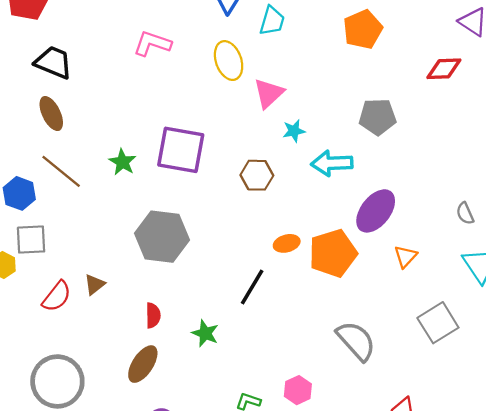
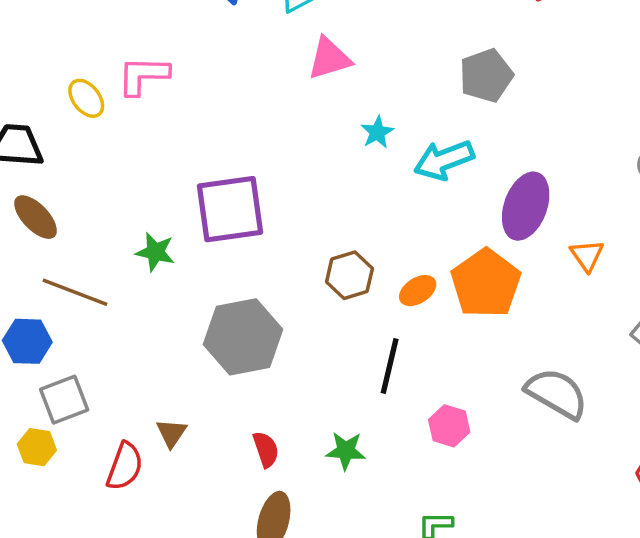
yellow ellipse: (229, 61) -> (86, 98), moved, size x0.7
pink triangle: (269, 93) -> (329, 58), moved, turned 44
brown hexagon: (257, 175) -> (349, 275), moved
pink hexagon: (298, 390) -> (449, 426), moved

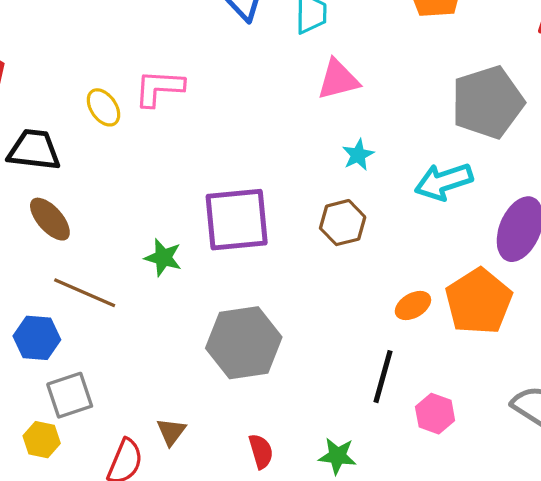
gray pentagon: (486, 75) -> (488, 102), size x1.4
cyan star: (377, 132) -> (358, 155), moved
brown hexagon: (349, 275) -> (343, 223), moved
pink hexagon: (449, 426) -> (435, 414), moved

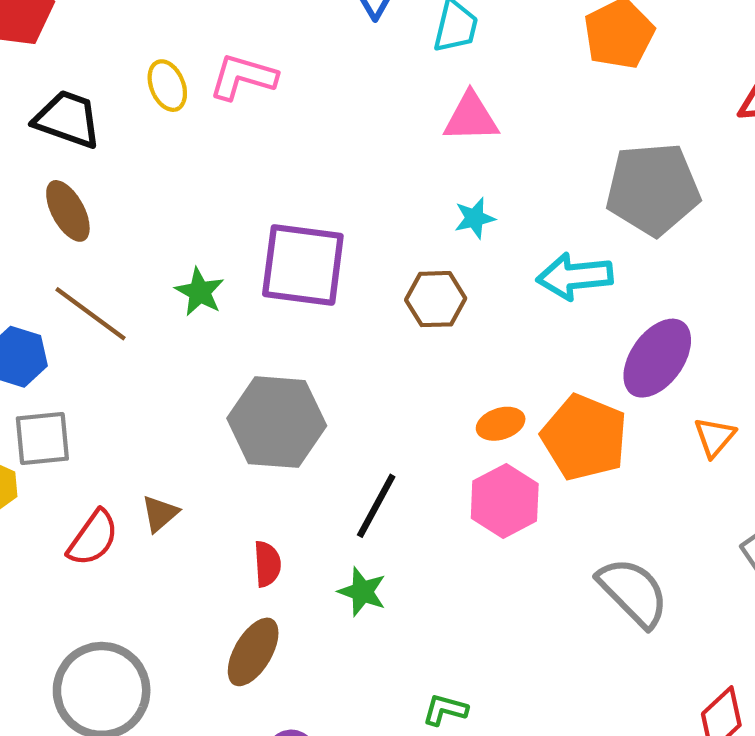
orange pentagon: (479, 301) -> (584, 437), turned -30
black line: (383, 377) -> (376, 506), moved
pink hexagon: (435, 414) -> (505, 501), moved, size x1.4

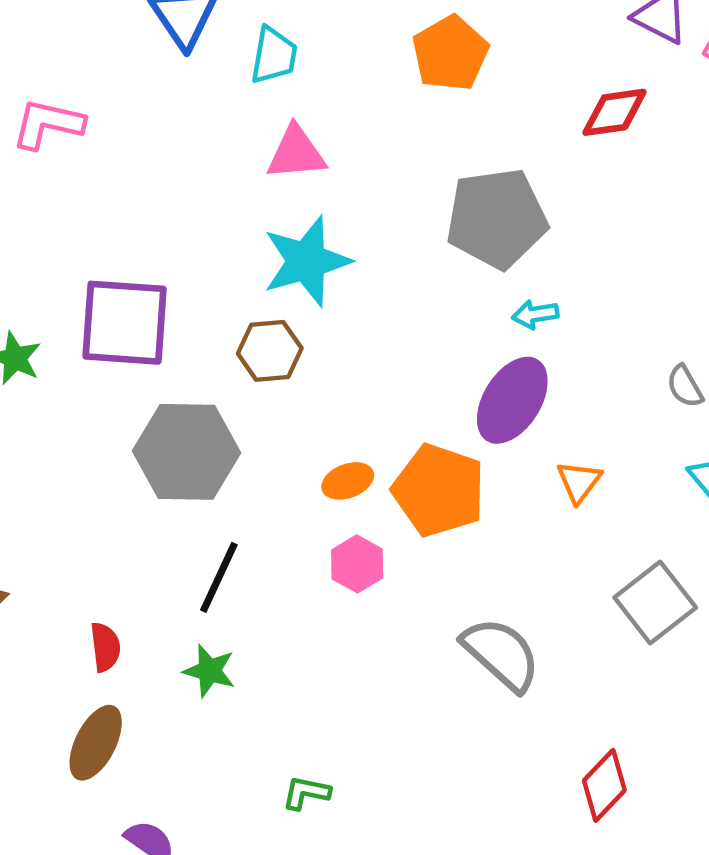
cyan star: (475, 218) -> (306, 261), size x2.0
cyan arrow: (575, 276) -> (535, 314), moved, size x0.6
gray hexagon: (277, 422) -> (187, 452), moved
pink hexagon: (505, 501) -> (357, 564), size x0.7

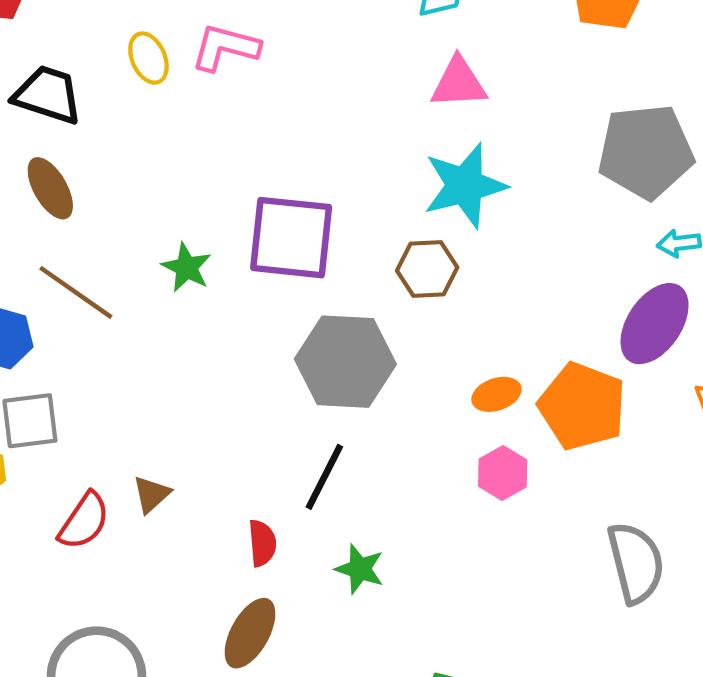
black line: (219, 577) -> (324, 477), moved
gray semicircle: (501, 654) -> (636, 563), turned 32

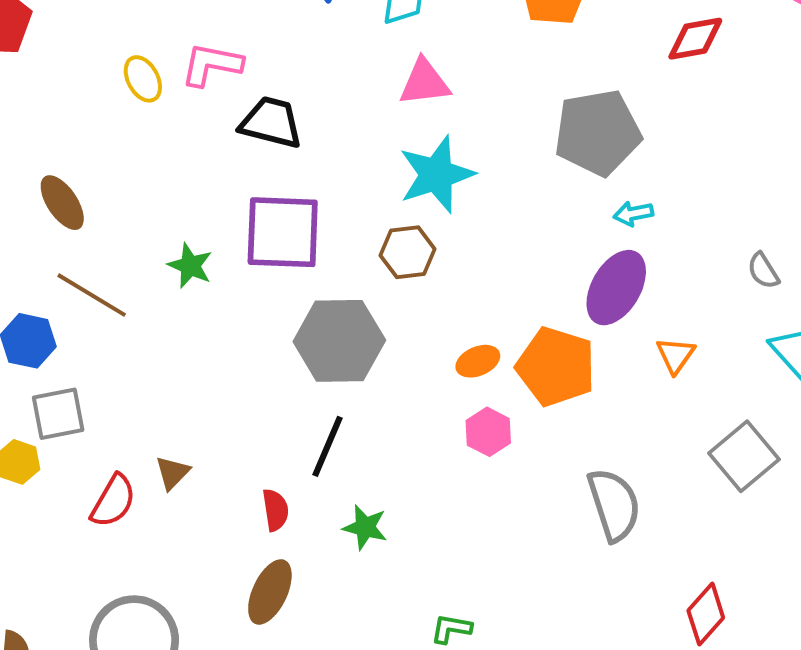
black trapezoid: (48, 95) -> (271, 122), moved

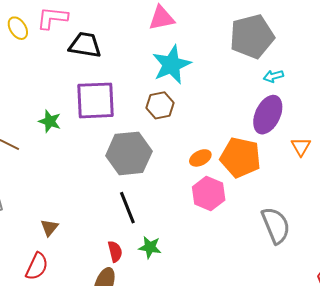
pink hexagon: (488, 432) -> (209, 193), size x1.4
black line: (328, 446) -> (127, 208), turned -40
red semicircle: (113, 501) -> (37, 266), moved
red semicircle: (275, 510) -> (115, 251), moved

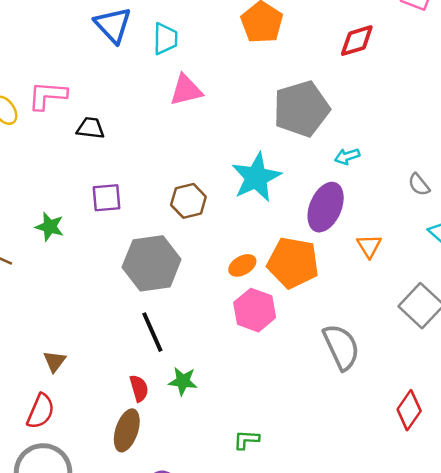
black trapezoid: (85, 45) -> (90, 128), size x0.7
cyan star: (171, 65) -> (256, 177), moved
cyan arrow: (273, 76) -> (347, 156), moved
purple square: (96, 100) -> (107, 198), size x0.6

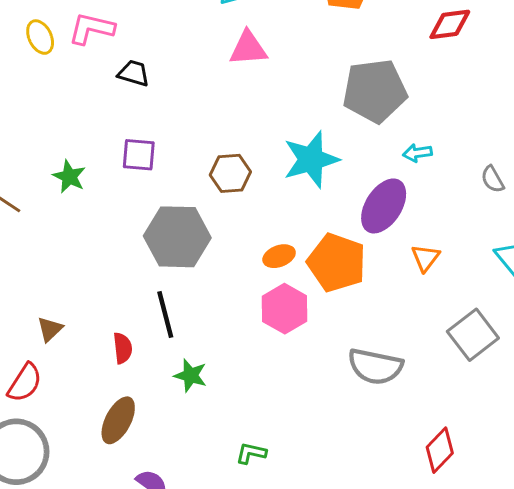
gray semicircle: (419, 185) -> (493, 179), moved
gray semicircle: (341, 347) -> (375, 366), turned 117
red semicircle: (139, 388) -> (123, 348), moved

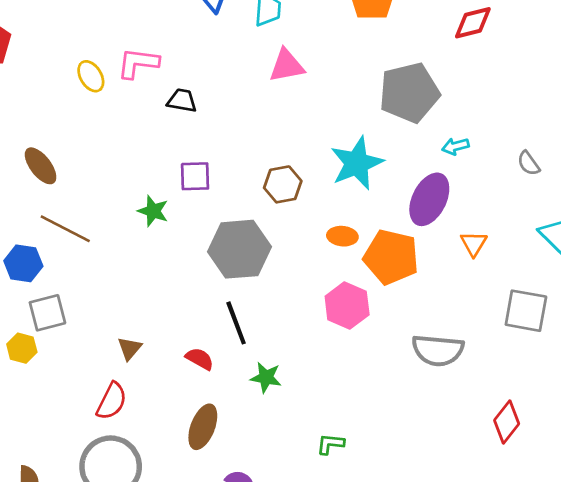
green star: (69, 177) -> (153, 211), moved
orange ellipse: (279, 256) -> (342, 236), moved, turned 32
gray square: (473, 335) -> (526, 311), turned -36
red semicircle: (123, 348) -> (200, 359), turned -48

